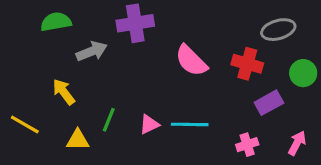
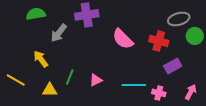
gray arrow: (92, 51) -> (59, 33), turned 150
green circle: (303, 73) -> (195, 36), moved
cyan line: (190, 124) -> (134, 85), moved
pink cross: (247, 145) -> (159, 93), turned 32

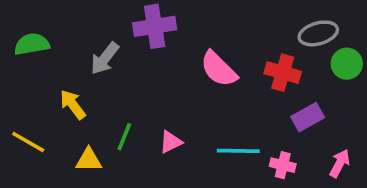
green semicircle: (36, 14) -> (32, 44), moved

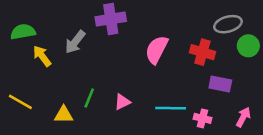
pink semicircle: (219, 69) -> (157, 50), turned 72
yellow arrow: (73, 105) -> (42, 56), moved
purple rectangle: (308, 117) -> (220, 84), turned 40

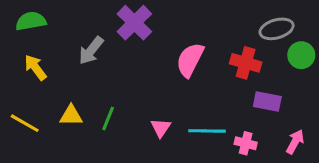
purple cross: (111, 19) -> (134, 23), turned -36
green semicircle: (23, 32) -> (31, 21), moved
yellow arrow: (42, 56) -> (35, 68), moved
pink triangle: (122, 102) -> (161, 128), moved, turned -30
yellow triangle: (64, 115) -> (71, 115), moved

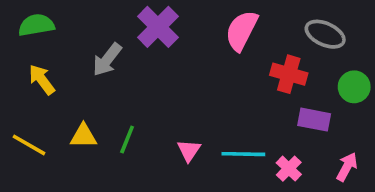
gray ellipse: (277, 29) -> (325, 34), turned 40
green circle: (301, 55) -> (354, 87), moved
pink semicircle: (190, 60) -> (242, 31), moved
pink cross: (246, 143) -> (289, 169), turned 30

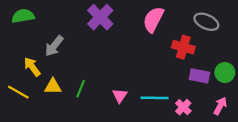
gray arrow: (107, 60) -> (54, 46), moved
yellow arrow: (42, 80) -> (32, 67), moved
green circle: (354, 87) -> (225, 72), moved

